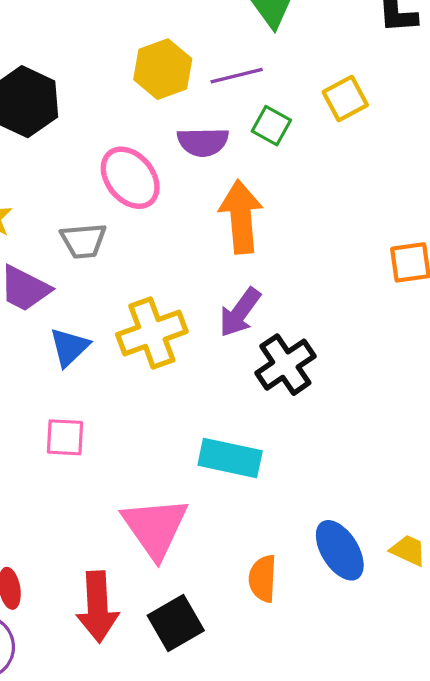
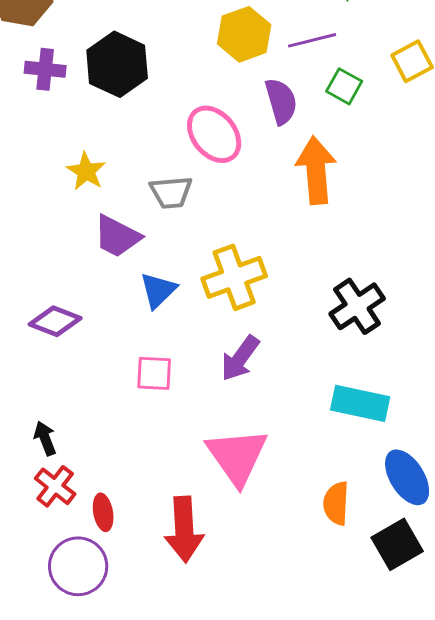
purple semicircle: (203, 142) -> (281, 101), turned -105
purple arrow: (240, 312) -> (240, 358), moved
cyan rectangle: (230, 458) -> (360, 403), moved
black square: (176, 623) -> (397, 544), moved

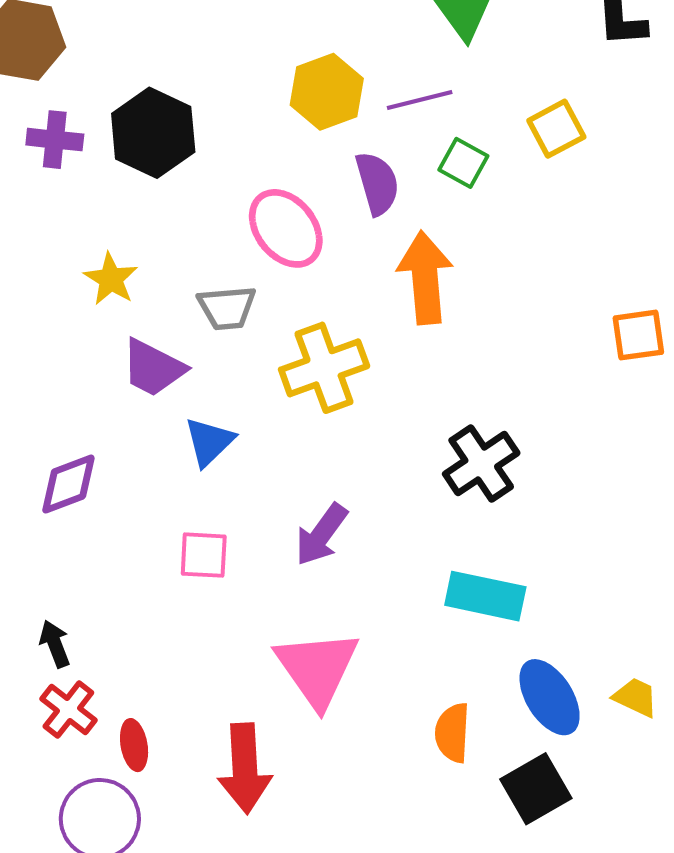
yellow cross: (234, 277) -> (324, 368), moved
purple diamond: (55, 321) -> (68, 484), turned -42

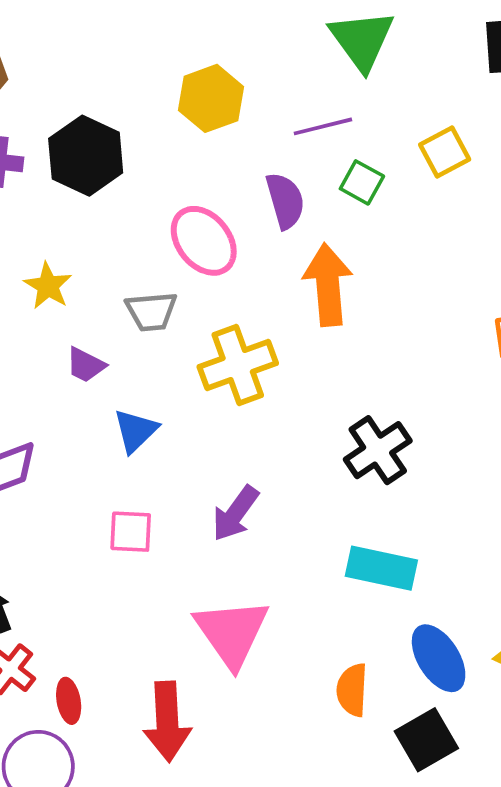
yellow hexagon: (327, 92) -> (211, 98), moved
purple trapezoid: (153, 368) -> (86, 365), size x0.7

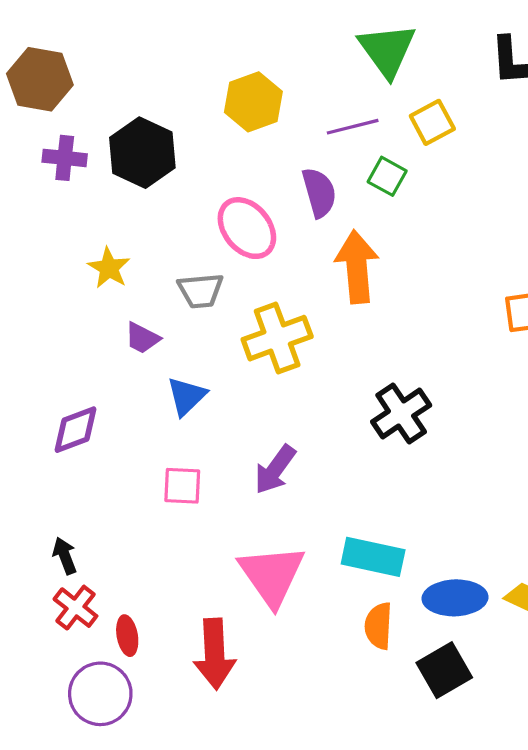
yellow square: (445, 152) -> (432, 122), moved
cyan rectangle: (381, 568) -> (373, 557), moved
blue ellipse: (439, 658) -> (455, 598), turned -60

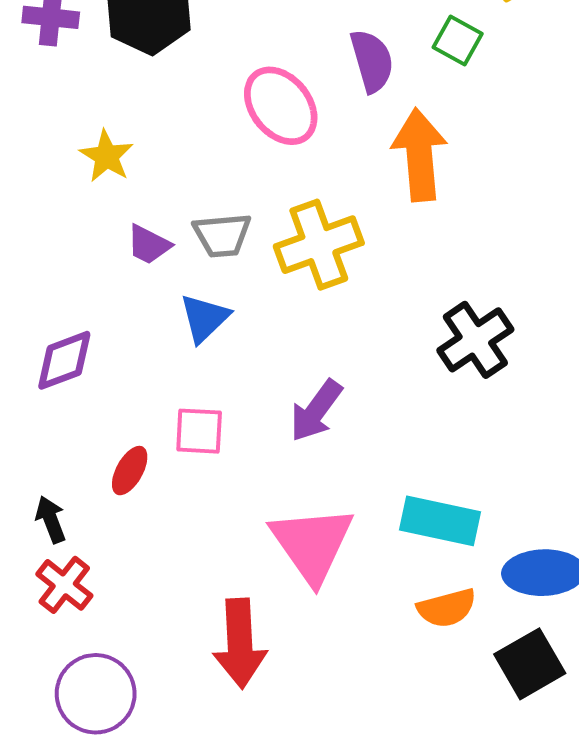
gray trapezoid: (201, 291) -> (222, 235), moved
orange semicircle: (378, 626) -> (447, 608), turned -108
red ellipse: (127, 636) -> (130, 471), moved, turned 39

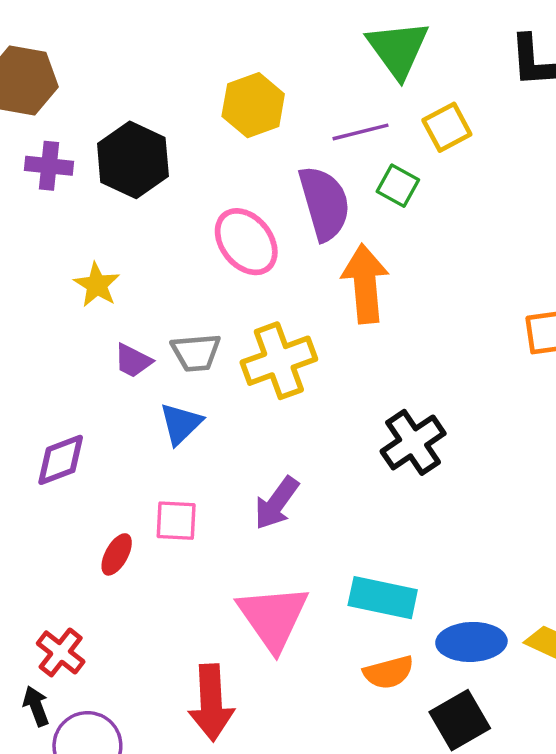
purple semicircle: (372, 61) -> (324, 203), size x1.4
black arrow: (51, 520) -> (36, 706), moved

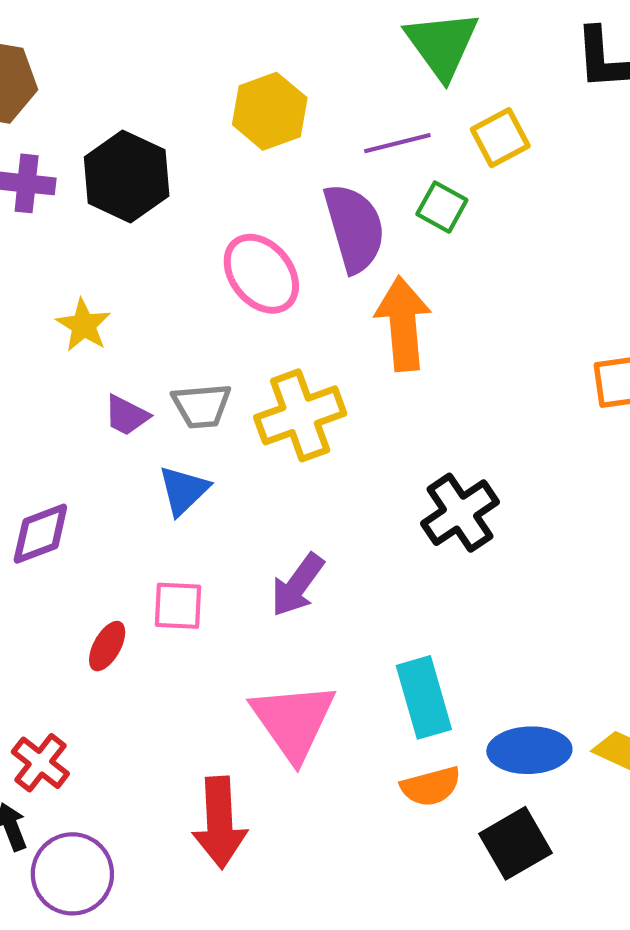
cyan rectangle: (383, 598) -> (424, 697), turned 62

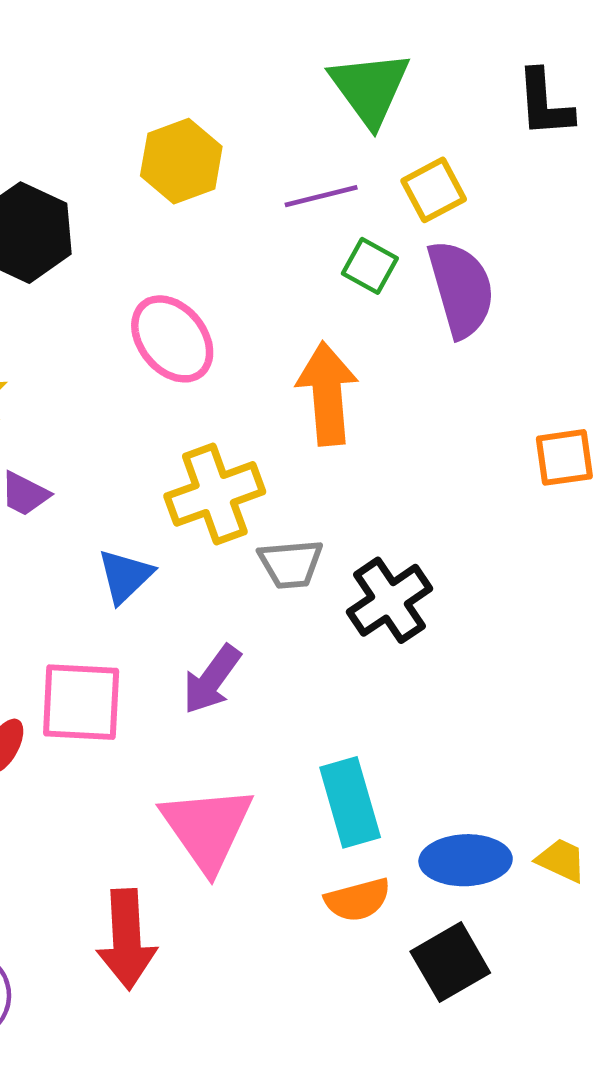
purple semicircle: (354, 228) -> (461, 289), moved
gray trapezoid: (202, 406) -> (291, 564), moved
blue triangle: (184, 490) -> (125, 576), moved
pink square: (178, 606) -> (81, 702), size x1.5

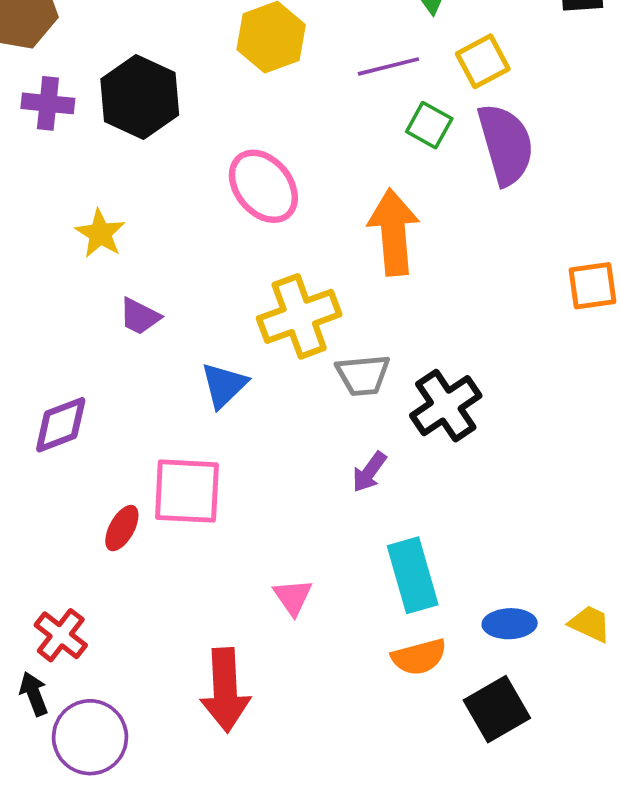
purple arrow: (212, 679) -> (369, 472), moved, size x0.7
pink triangle: (207, 828) -> (293, 597), size x0.5
blue ellipse: (466, 860) -> (510, 624), size x0.7

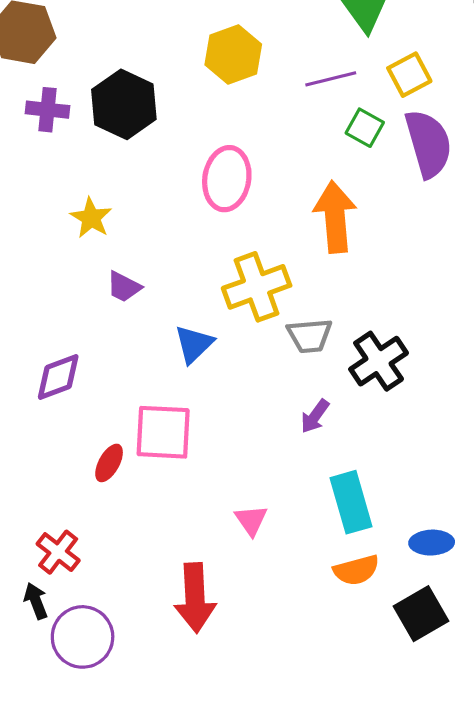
pink ellipse: (263, 186) -> (227, 179), turned 48

